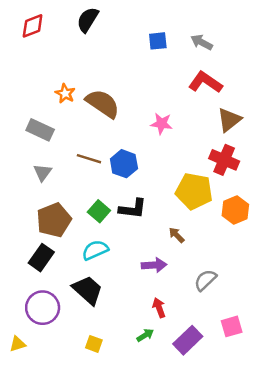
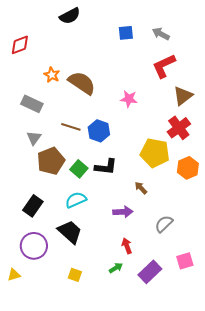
black semicircle: (88, 20) -> (70, 16), turned -150
red diamond: (33, 26) -> (20, 45), moved
red L-shape: (205, 82) -> (164, 66), turned -60
red cross: (224, 160) -> (179, 128), turned 30
brown pentagon: (54, 220) -> (51, 161), moved

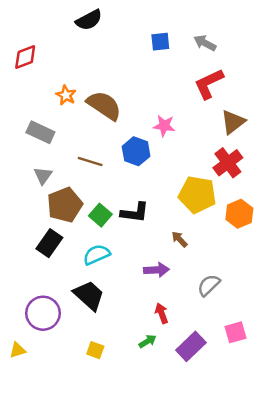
blue hexagon: (99, 131) -> (136, 151), moved
black rectangle: (33, 206) -> (49, 243), moved

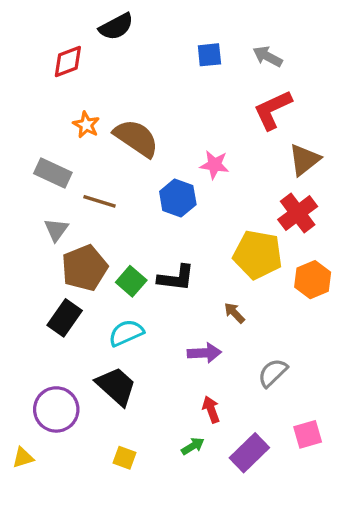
red diamond: (25, 57) -> (68, 62), moved
brown line: (90, 161) -> (100, 201), moved

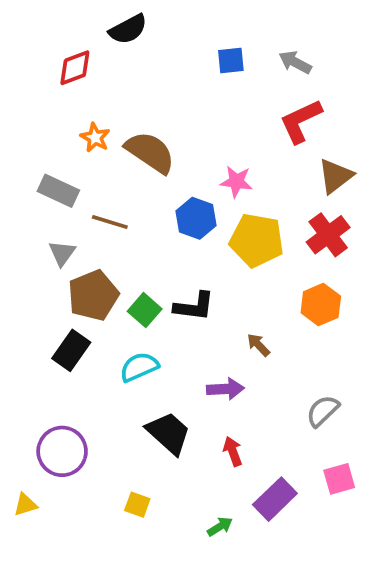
yellow pentagon: (258, 255) -> (257, 240), moved
orange hexagon: (313, 280) -> (321, 305), moved
gray semicircle: (273, 373) -> (323, 411), moved
black trapezoid: (116, 386) -> (168, 433), moved
green arrow: (193, 446) -> (220, 527), moved

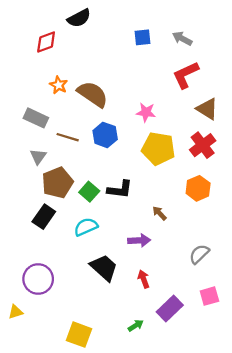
brown triangle: (335, 176) -> (207, 109), turned -50
blue hexagon: (196, 218) -> (105, 135), moved
yellow square: (137, 505) -> (79, 335), moved, size x1.6

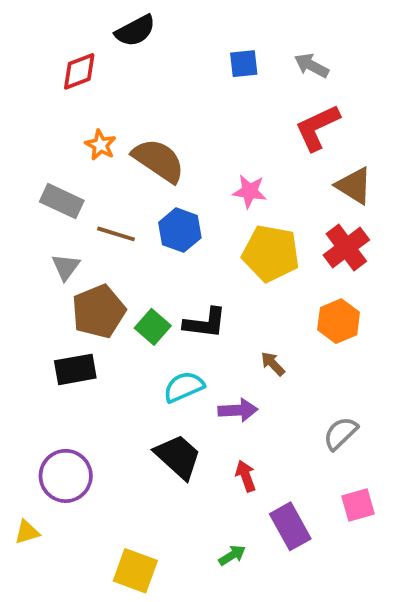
black rectangle: (44, 217) -> (75, 369), turned 45
cyan semicircle: (86, 227) -> (184, 387), moved
purple rectangle: (170, 308) -> (290, 526), turned -75

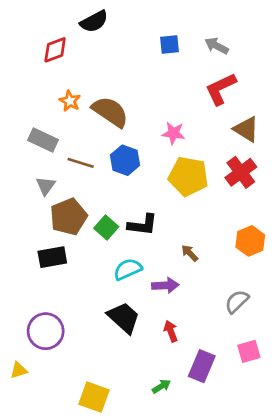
orange hexagon: (339, 321) -> (250, 241), moved
purple rectangle: (290, 526) -> (202, 366), turned 52

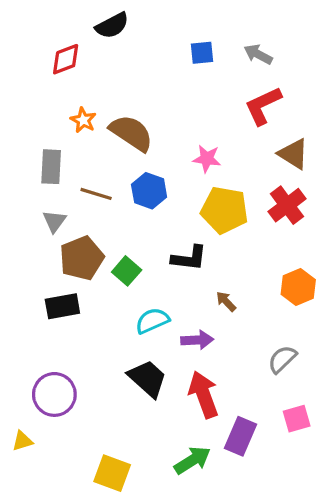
gray rectangle: (43, 140) -> (51, 167), turned 68
black L-shape: (143, 225) -> (189, 258), moved
red arrow: (171, 331) -> (204, 394), size x1.8
green arrow: (161, 386) -> (192, 460), size x1.6

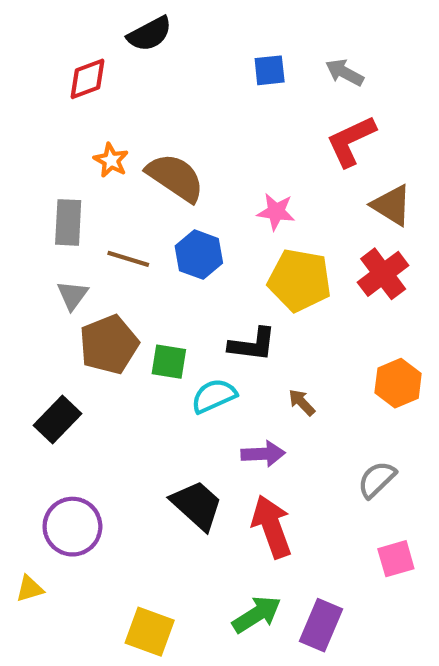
green square: (127, 271) -> (169, 362), turned -32
black rectangle: (62, 306) -> (57, 419), moved, turned -36
cyan semicircle: (152, 321) -> (214, 396), moved
purple rectangle: (241, 436) -> (321, 625), moved

